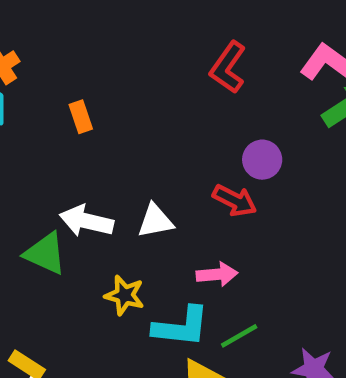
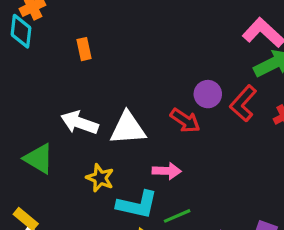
red L-shape: (228, 67) -> (243, 103), moved
white triangle: (155, 221) -> (128, 128), size x1.4
green triangle: (45, 253) -> (39, 159), moved

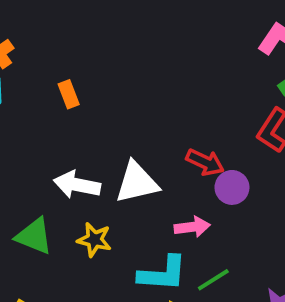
purple circle: (208, 94) -> (232, 187), moved
yellow star: (100, 178) -> (94, 240), moved

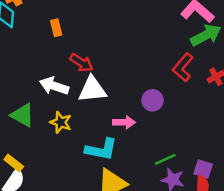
red arrow: (205, 162) -> (81, 63), moved
green line: (213, 280) -> (165, 159), moved

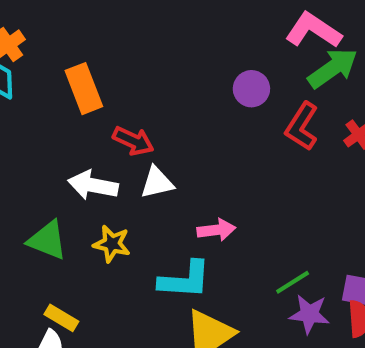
orange rectangle: (56, 28) -> (84, 89), size x1.6
white triangle: (92, 89) -> (157, 183), size x0.7
purple circle: (152, 100) -> (251, 89), moved
yellow rectangle: (14, 163) -> (61, 318), moved

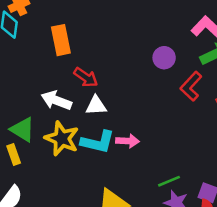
yellow star: (112, 244) -> (62, 138), size x1.5
cyan L-shape: (185, 280) -> (98, 142), moved
yellow rectangle: (61, 318) -> (14, 155), moved, turned 30

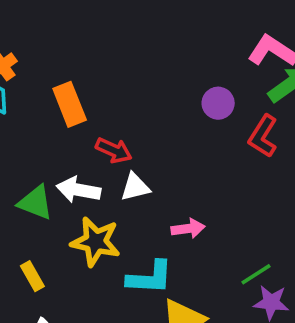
green triangle: (22, 130) -> (35, 203), moved
cyan L-shape: (98, 142) -> (150, 278), moved

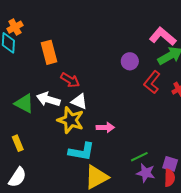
white triangle: (135, 187) -> (79, 101), turned 30
yellow star: (96, 242) -> (71, 120), moved

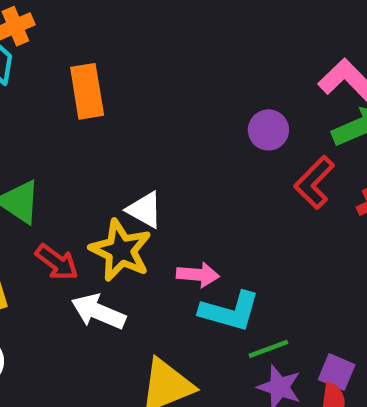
red arrow: (70, 80) -> (57, 262), moved
white arrow: (48, 99) -> (98, 312), moved
cyan L-shape: (81, 152) -> (230, 311), moved

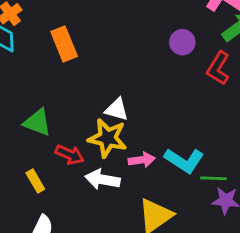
pink arrow: (198, 275) -> (142, 160), moved
cyan L-shape: (230, 311) -> (184, 160), turned 30
green line: (268, 349) -> (213, 178), turned 35

